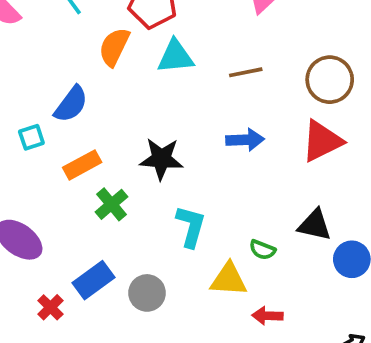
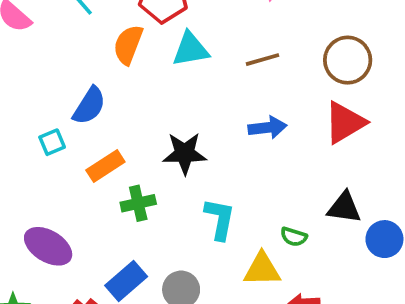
green cross: (111, 204) -> (138, 203), turned 32

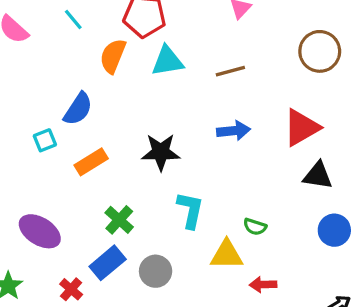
brown circle: (348, 60) -> (320, 51), moved
green cross: (138, 203) -> (119, 220), moved, turned -36
black triangle: (344, 208) -> (318, 176), moved

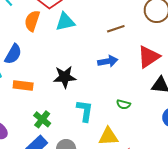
brown line: (230, 71) -> (116, 29), moved
orange rectangle: (91, 162) -> (23, 86), turned 42
green semicircle: (255, 227) -> (123, 104), moved

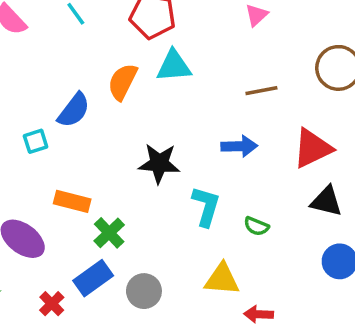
orange semicircle: (32, 21) -> (122, 82), moved
orange rectangle: (23, 86) -> (72, 201), moved
cyan L-shape: (85, 111) -> (206, 206), moved

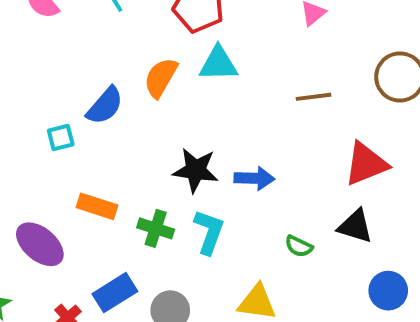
blue arrow: (239, 146) -> (254, 178), moved
black triangle: (326, 201) -> (355, 226), moved
cyan L-shape: (206, 206) -> (209, 232), moved
green cross: (109, 233) -> (156, 228), moved, turned -32

